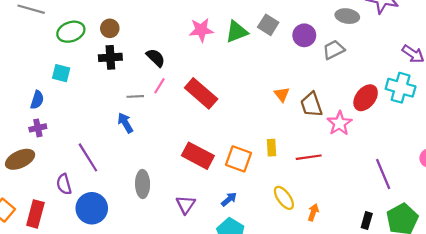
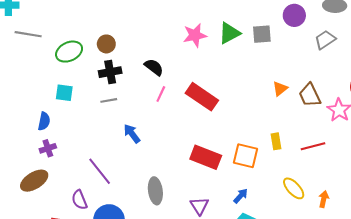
gray square: (268, 25) -> (262, 34), moved, turned -30
purple circle: (304, 35) -> (294, 15), moved
orange triangle: (282, 94) -> (280, 89), turned 35
gray line: (135, 96) -> (109, 100), moved

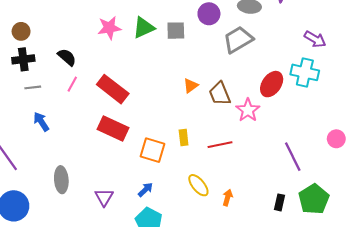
gray trapezoid: (325, 40) -> (238, 40), size x1.4
gray line: (109, 100) -> (33, 87), moved
red rectangle: (206, 157) -> (113, 129), moved

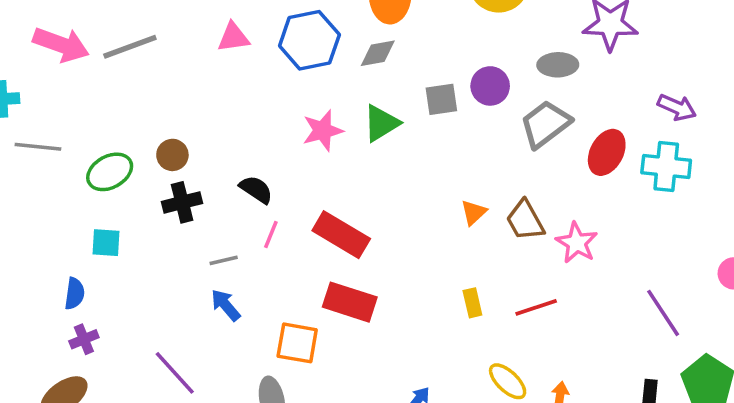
gray square: (176, 31) -> (441, 99), moved
red ellipse: (272, 84) -> (607, 152), moved
gray line: (33, 87) -> (224, 260), moved
orange square: (153, 150) -> (297, 343), moved

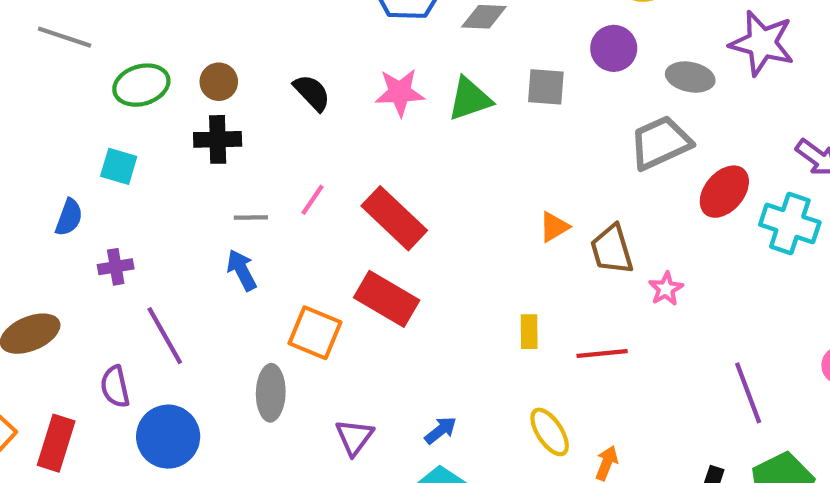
purple circle: (490, 86) -> (614, 48), moved
black semicircle: (256, 189) -> (312, 93), moved
pink star: (577, 243) -> (666, 289), size x0.7
purple cross: (84, 339) -> (116, 267), moved

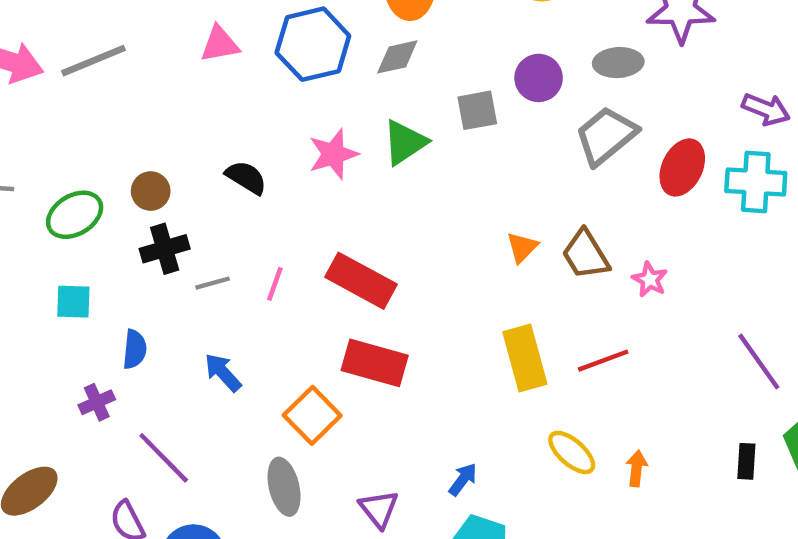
purple circle: (614, 48) -> (539, 78), moved
blue semicircle: (69, 217) -> (135, 349), moved
gray line: (251, 217) -> (213, 283), moved
yellow rectangle: (529, 332) -> (525, 358), size x1.8
orange square: (315, 333) -> (312, 415), turned 38

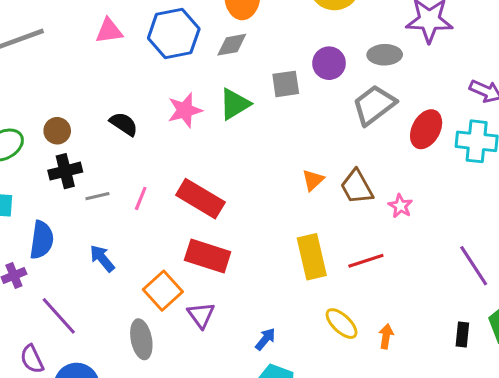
blue semicircle: (135, 349) -> (42, 240), size x1.4
purple triangle: (379, 509) -> (201, 315), moved

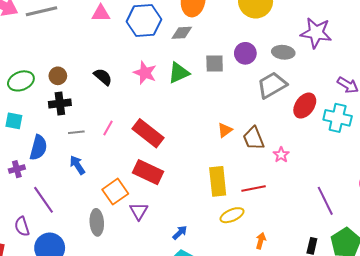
pink star: (185, 110) -> (145, 73), turned 30
gray line: (97, 196) -> (76, 132), moved
yellow ellipse: (342, 324) -> (232, 215), moved, turned -75

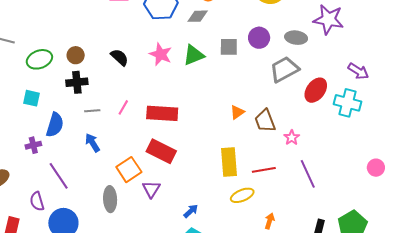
red rectangle: (148, 133) -> (162, 113), turned -36
purple line: (325, 201) -> (308, 174), moved

